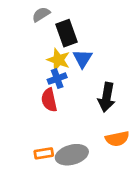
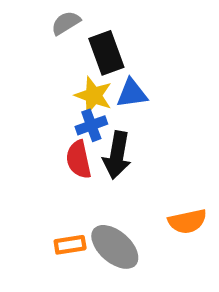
blue triangle: (83, 59) -> (132, 93), turned 50
black arrow: (107, 97) -> (117, 155), moved
gray ellipse: (72, 155) -> (115, 247), turned 56

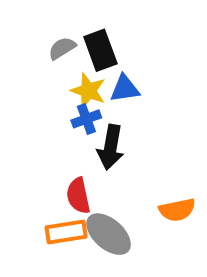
gray semicircle: (66, 23) -> (62, 48), moved
red semicircle: (79, 159) -> (78, 196), moved
orange rectangle: (70, 245) -> (66, 232), size x1.4

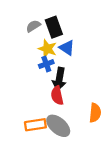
blue triangle: (125, 89) -> (67, 48), turned 42
red semicircle: (78, 196) -> (57, 95), moved
orange semicircle: (177, 210) -> (95, 113), turned -72

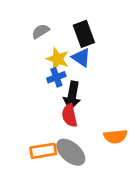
black rectangle: (54, 27) -> (84, 34), moved
orange semicircle: (95, 113) -> (115, 136), turned 78

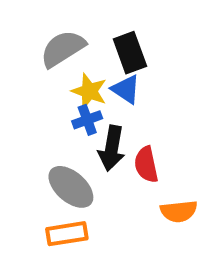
gray semicircle: (41, 31) -> (63, 49), size x1.6
red semicircle: (69, 115) -> (146, 165), moved
gray ellipse: (71, 152) -> (71, 187), moved

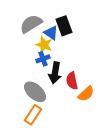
blue triangle: (126, 89) -> (51, 33), moved
orange semicircle: (179, 211) -> (86, 94), moved, turned -36
orange rectangle: (67, 234) -> (33, 115), turned -48

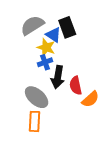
orange rectangle: (33, 115) -> (34, 121), turned -30

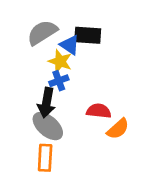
black rectangle: (67, 27) -> (88, 35), turned -66
black arrow: (58, 77) -> (46, 103), moved
red semicircle: (76, 86) -> (99, 111), turned 108

